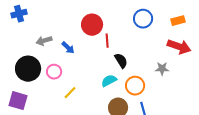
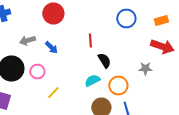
red circle: (92, 25) -> (53, 14), moved

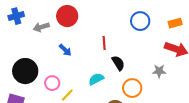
gray arrow: (27, 40) -> (41, 27), moved
pink circle: (37, 72) -> (52, 83), moved
cyan semicircle: (92, 80) -> (96, 79), moved

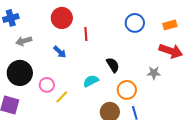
gray arrow: (41, 27) -> (24, 41), moved
red line: (104, 43) -> (86, 34), moved

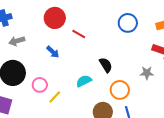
red line: (86, 34) -> (79, 34), turned -56

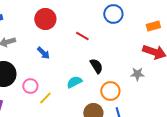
blue circle: (128, 23) -> (113, 14), moved
red line: (79, 34) -> (82, 36), moved

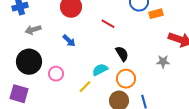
orange rectangle: (153, 26) -> (156, 14), moved
orange circle: (110, 91) -> (126, 79), moved
yellow line: (45, 98) -> (85, 87), moved

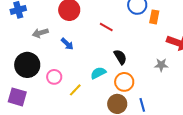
orange rectangle: (156, 14) -> (154, 17), turned -64
gray arrow: (33, 30) -> (40, 33), moved
yellow line: (85, 87) -> (75, 90), moved

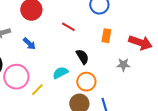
orange rectangle: (154, 17) -> (106, 36), moved
pink circle: (54, 77) -> (16, 77), size x1.6

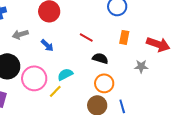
red line: (68, 27) -> (86, 37), moved
black semicircle: (82, 57) -> (100, 58), turned -42
cyan semicircle: (60, 73) -> (65, 74), moved

